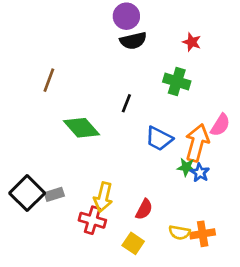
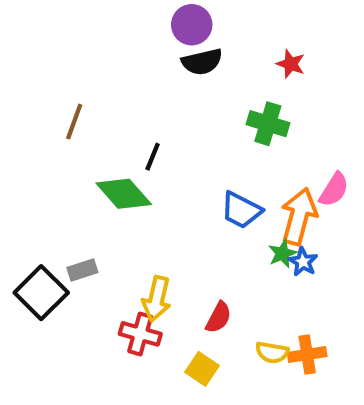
black line: (126, 103) -> (153, 157), moved
green star: (186, 167) -> (282, 254), turned -30
gray rectangle: (54, 194) -> (82, 270), moved

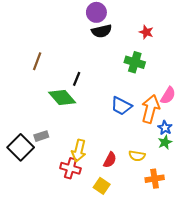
green star: (282, 254) -> (165, 142), moved
blue star: (303, 262) -> (165, 128), moved
yellow semicircle: (272, 352) -> (137, 156), moved

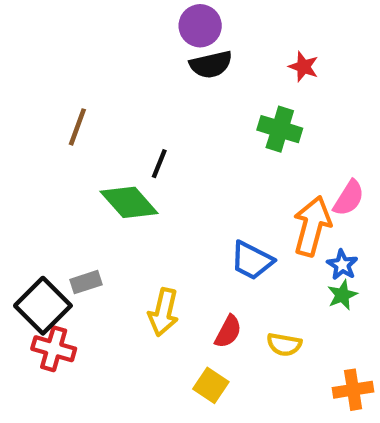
blue trapezoid: (121, 106) -> (252, 260), moved
yellow semicircle: (137, 156) -> (284, 344), moved
red cross: (70, 168) -> (54, 349), moved
orange cross: (155, 179) -> (353, 390), moved

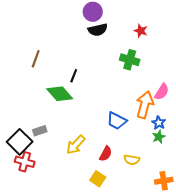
yellow arrow: (164, 312) -> (76, 145), turned 30

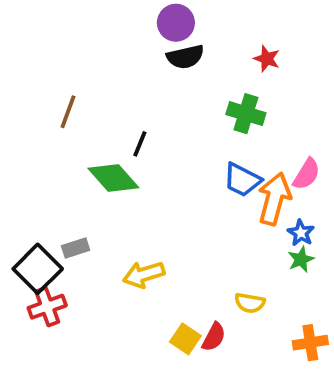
blue trapezoid: (117, 121) -> (242, 180), moved
yellow arrow: (76, 145) -> (144, 275), turned 30
red semicircle: (106, 154) -> (214, 337), moved
red cross: (25, 162) -> (47, 307), turned -36

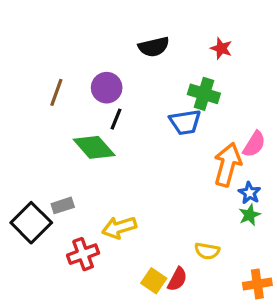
purple circle: (176, 23) -> (107, 88), moved
blue trapezoid: (242, 180) -> (185, 122), moved, turned -36
red cross: (47, 307) -> (83, 254), moved

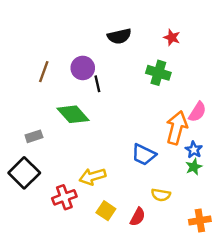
black line: (116, 119) -> (97, 84), moved, turned -35
blue trapezoid: (185, 122) -> (144, 155), moved, turned 35
gray rectangle: (63, 205) -> (34, 136), moved
yellow square: (154, 281) -> (106, 211), moved

